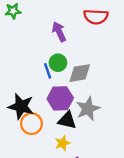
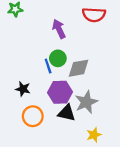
black star: (21, 106) -> (23, 89), moved, size x0.6
yellow star: (63, 143) -> (94, 135), moved

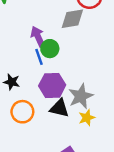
purple arrow: (59, 29) -> (38, 37), moved
gray diamond: (79, 68) -> (72, 19), moved
yellow star: (94, 135) -> (87, 118), moved

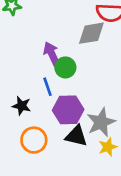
blue line: (39, 57) -> (48, 87), moved

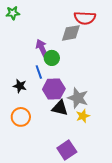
gray star: (101, 122) -> (78, 98), turned -30
orange circle: (34, 140) -> (21, 117), moved

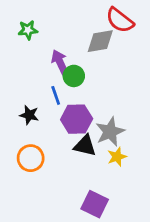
green star: (13, 13) -> (28, 30), moved
red semicircle: (85, 18) -> (120, 20), turned 35
gray star: (78, 98) -> (110, 132), turned 30
purple square: (67, 150) -> (95, 204), turned -30

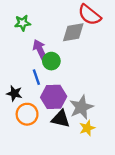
green star: (28, 30) -> (22, 23), moved
orange circle: (31, 158) -> (27, 114), moved

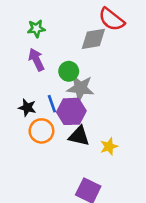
purple arrow: (40, 49) -> (36, 60), moved
blue line: (36, 77) -> (52, 104), moved
gray star: (81, 107) -> (80, 88), moved, turned 30

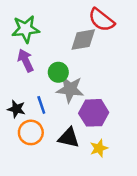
green star: (36, 29) -> (26, 29), size x1.5
purple hexagon: (71, 111) -> (94, 113), moved

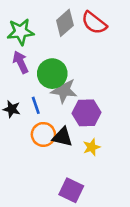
gray diamond: (83, 40) -> (65, 23), moved, turned -32
green circle: (58, 72) -> (52, 74), size x1.5
orange circle: (31, 132) -> (43, 134), moved

